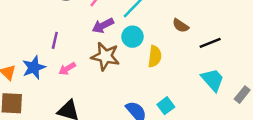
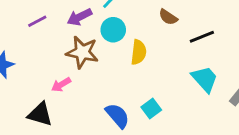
purple line: (55, 40) -> (37, 21), moved, turned 49
pink arrow: (67, 69) -> (61, 85), moved

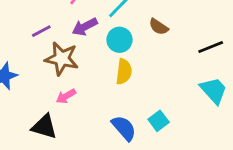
brown semicircle: (168, 17) -> (159, 27), moved
brown star: (82, 52) -> (62, 59), moved
yellow semicircle: (139, 52) -> (124, 72), moved

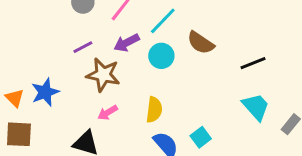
brown semicircle: (159, 27) -> (201, 43), size x1.4
yellow semicircle: (124, 72) -> (154, 110), moved

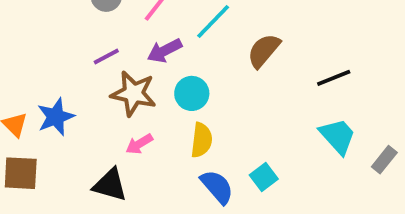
brown semicircle: (201, 43) -> (264, 51), turned 96
cyan circle: (161, 56) -> (192, 93), moved

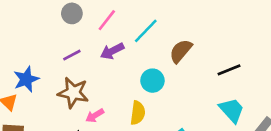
brown star: (133, 93) -> (73, 93), moved
cyan circle: (192, 93) -> (152, 81), moved
blue star: (56, 117) -> (26, 79), moved

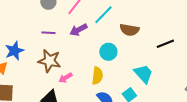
brown semicircle: (181, 51) -> (129, 30), turned -120
purple line: (72, 55) -> (48, 33), turned 32
cyan trapezoid: (232, 110) -> (143, 74), moved

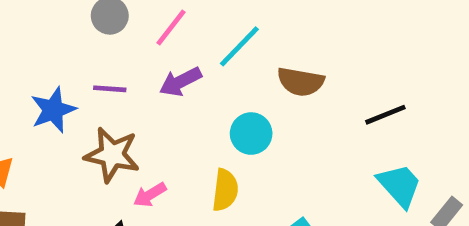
blue star: (14, 51) -> (53, 110), moved
cyan trapezoid: (143, 74) -> (400, 185), moved

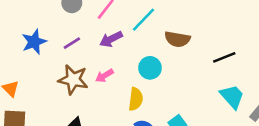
purple line: (110, 89) -> (72, 43), turned -36
blue star: (53, 110) -> (34, 42), moved
pink arrow: (150, 195) -> (104, 76), moved

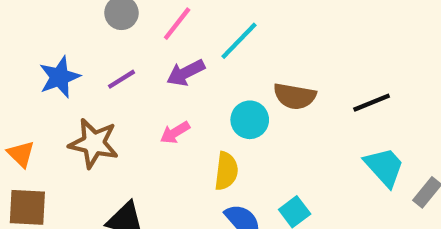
brown semicircle: (177, 39) -> (295, 96), moved
brown star: (73, 80) -> (94, 143), moved

